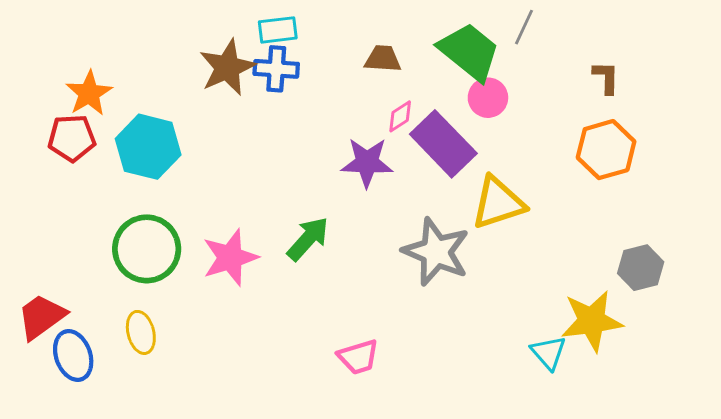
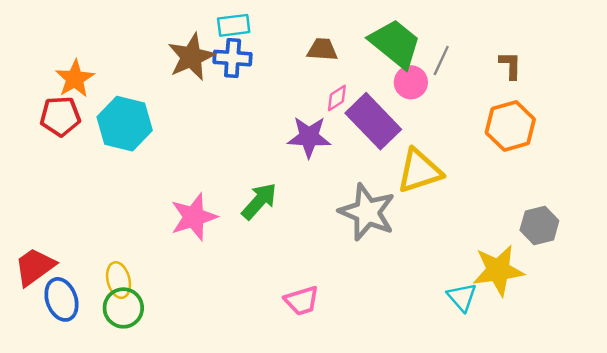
gray line: (524, 27) -> (441, 60), moved
green circle: (147, 249) -> (123, 308), moved, size x0.7

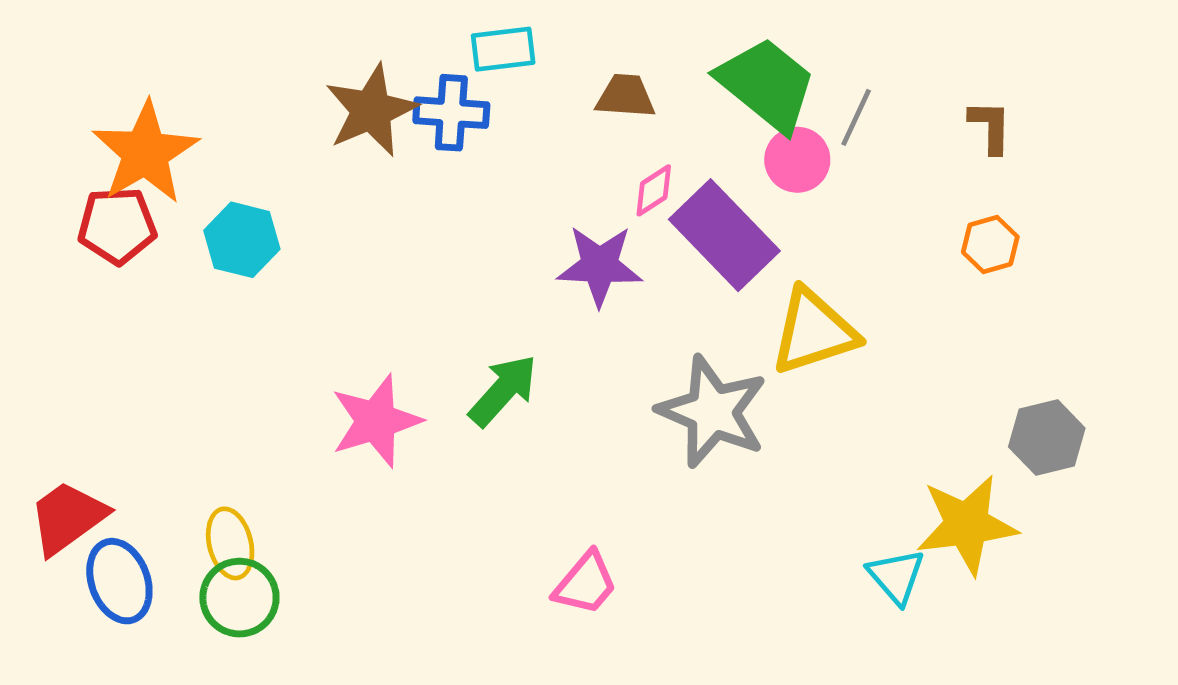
cyan rectangle: (234, 25) -> (503, 49), moved
orange star: (75, 79) -> (145, 153), size x1.4
cyan hexagon: (125, 124) -> (242, 240), size x0.7
orange hexagon: (510, 126) -> (990, 244), size x0.6
pink trapezoid: (302, 301) -> (585, 583), turned -33

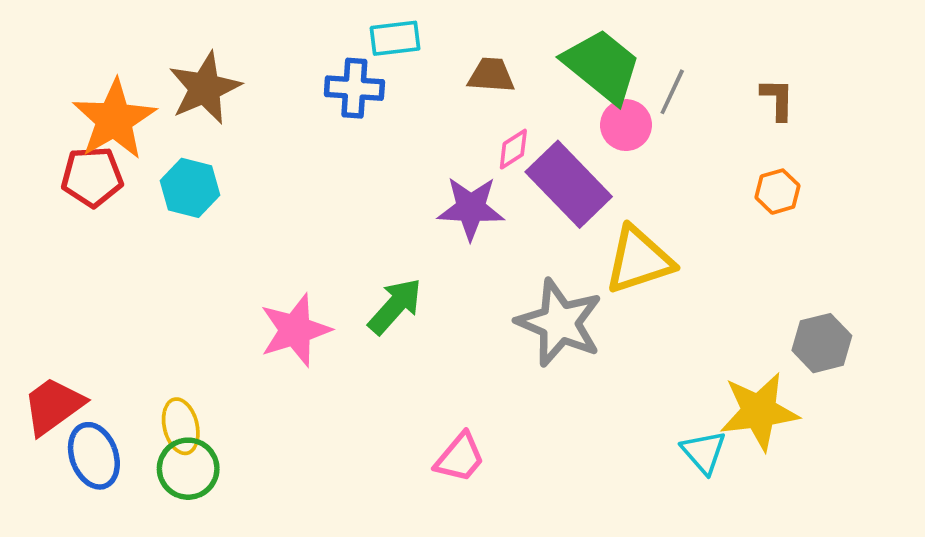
brown star: (371, 110) -> (205, 88), moved

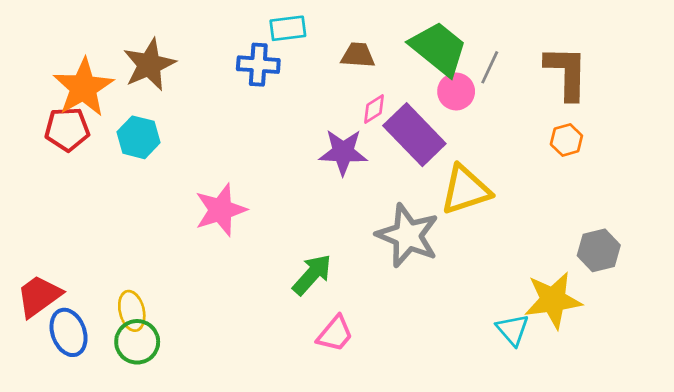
brown L-shape: (778, 99) -> (566, 73), size x1.8
green arrow: (395, 306) -> (312, 275), moved
pink star: (295, 330) -> (221, 210), moved

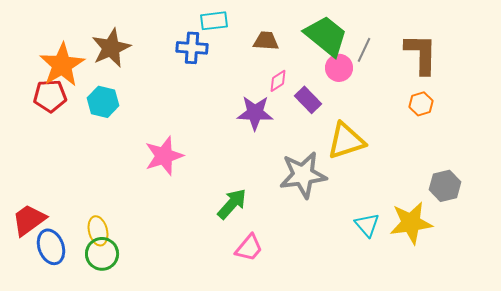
purple rectangle: (414, 135) -> (308, 100), size x0.6
gray star: (408, 236) -> (303, 175), turned -30
cyan triangle: (513, 330) -> (367, 225), moved

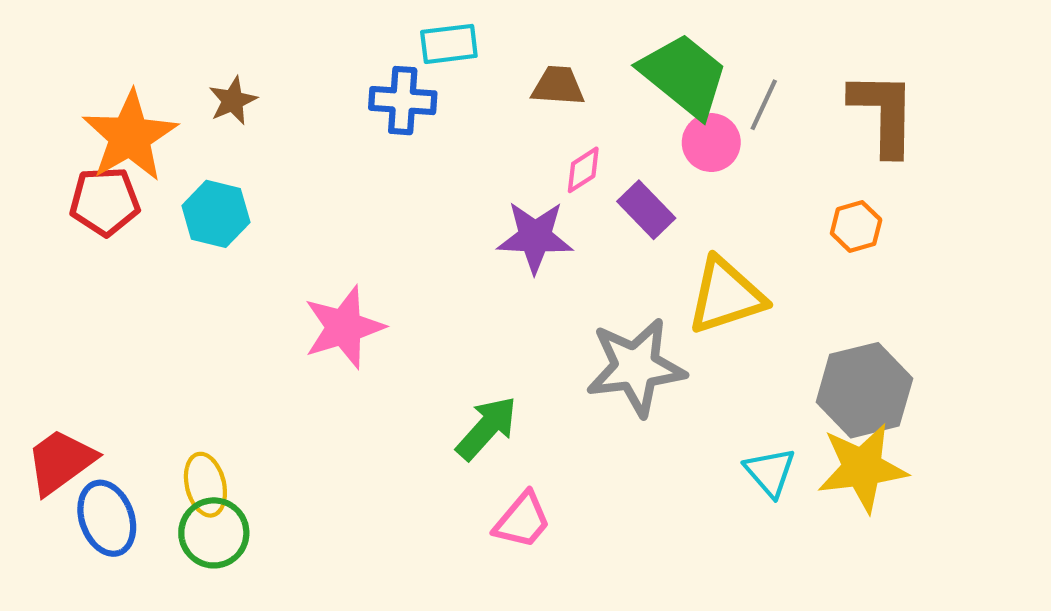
brown star: (111, 48) -> (233, 101), size x0.6
orange hexagon: (421, 104) -> (856, 227), moved
gray hexagon: (445, 186) -> (864, 390), moved, size x1.4

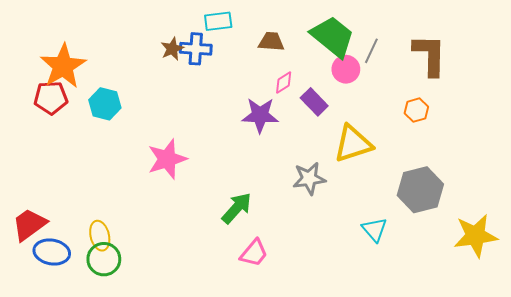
brown star: (233, 101) -> (172, 49), moved
gray star: (636, 367) -> (309, 178), size x0.7
yellow star: (862, 468) -> (476, 236), moved
blue ellipse: (107, 518) -> (52, 252), turned -60

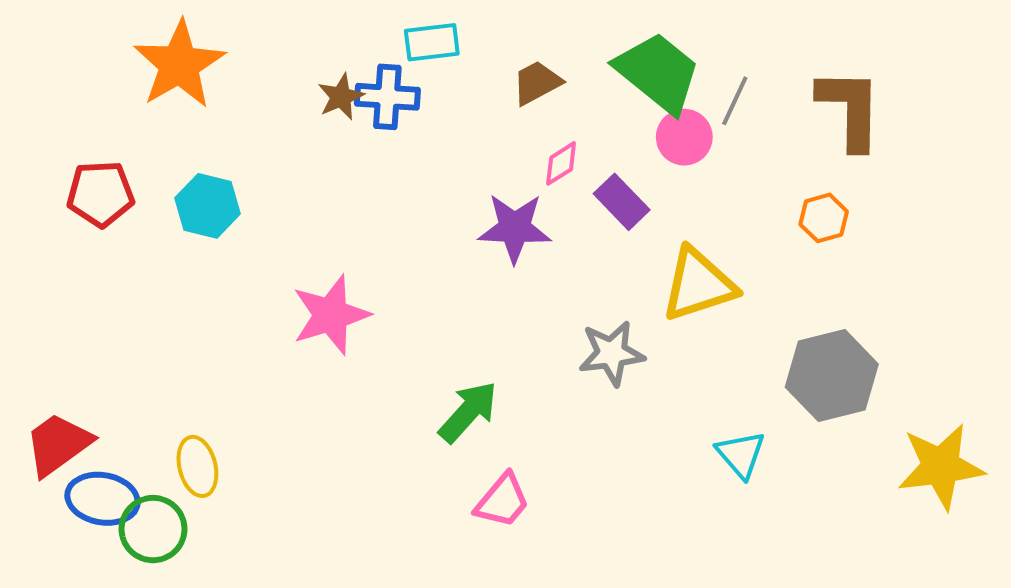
brown trapezoid: (271, 42) -> (537, 83), turned -32
orange star: (63, 66) -> (179, 64), moved
green circle: (104, 259) -> (153, 529), moved

